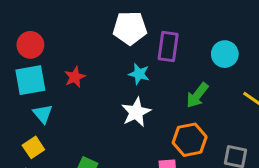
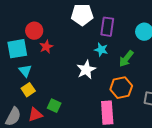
red circle: (30, 45) -> (34, 31), moved
cyan star: (139, 74) -> (101, 50), moved
yellow square: (33, 147) -> (28, 90), moved

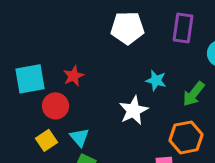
purple rectangle: (107, 27) -> (183, 28), moved
red circle: (34, 31) -> (55, 106), moved
cyan triangle: (25, 71) -> (79, 137), moved

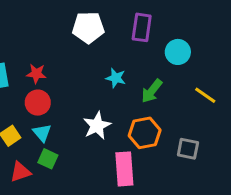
red star: (73, 76) -> (36, 74), turned 30
red circle: (55, 106) -> (38, 103), moved
white star: (133, 110) -> (97, 126), moved

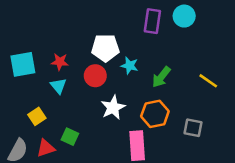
white pentagon: (88, 27) -> (105, 48), moved
cyan circle: (178, 52) -> (184, 16), moved
red circle: (38, 103) -> (95, 76), moved
cyan triangle: (42, 133) -> (58, 86), moved

